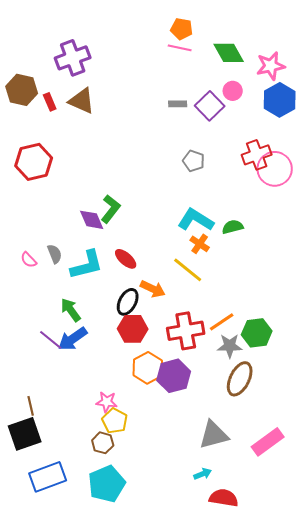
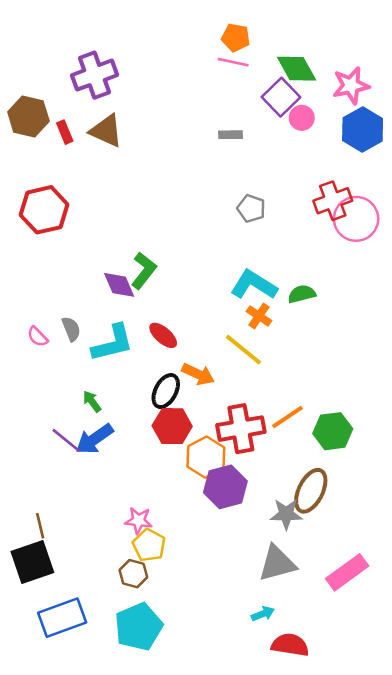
purple square: (210, 106) -> (281, 97), moved
green arrow: (71, 310) -> (92, 401), size x0.7
gray star: (230, 346) -> (286, 514), moved
orange hexagon: (148, 368) -> (206, 457), moved

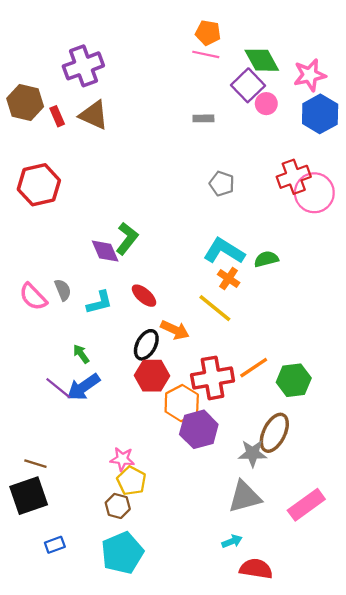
pink semicircle: (38, 337) -> (33, 297), size x1.5
cyan L-shape: (113, 343) -> (99, 302), size x0.7
brown line: (40, 526) -> (35, 464), turned -60
blue rectangle: (62, 618) -> (55, 545), size x0.5

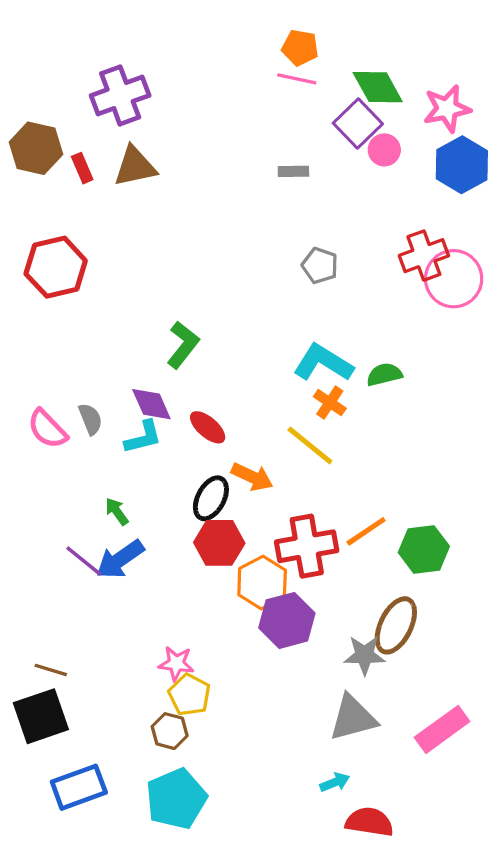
brown triangle: (94, 115) -> (135, 166), turned -36
purple diamond: (105, 251) -> (151, 404), moved
blue rectangle: (55, 545) -> (79, 787), size x1.8

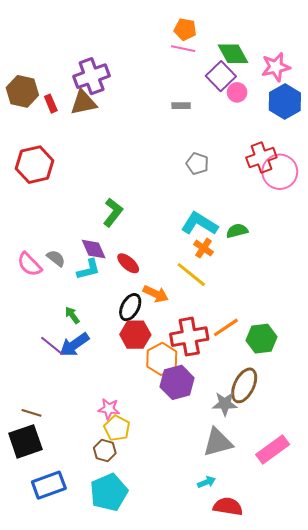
purple cross: (120, 95) -> (92, 76), moved
gray semicircle: (90, 419) -> (56, 258), turned -30

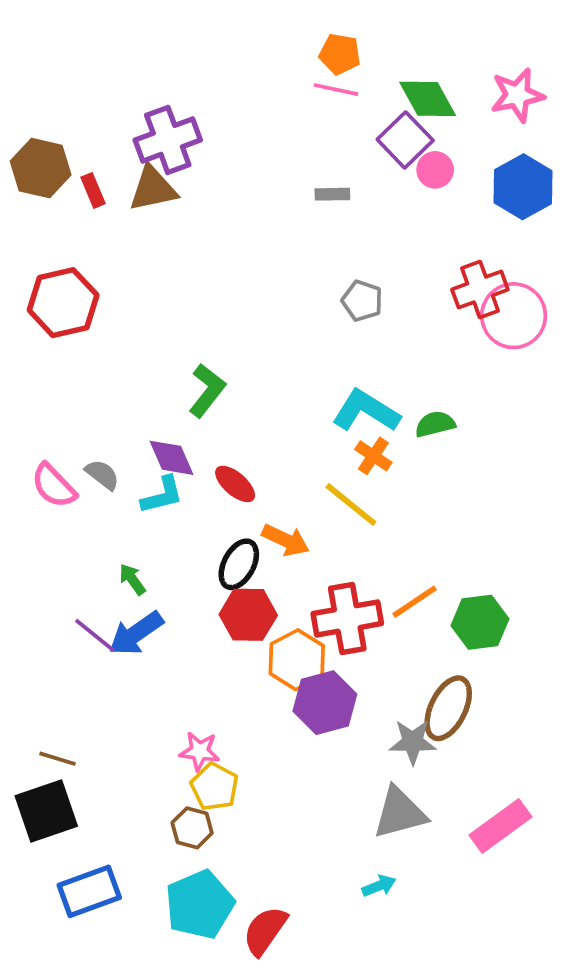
pink star: (276, 67) -> (517, 95), moved
red semicircle: (228, 507) -> (265, 931), moved, turned -64

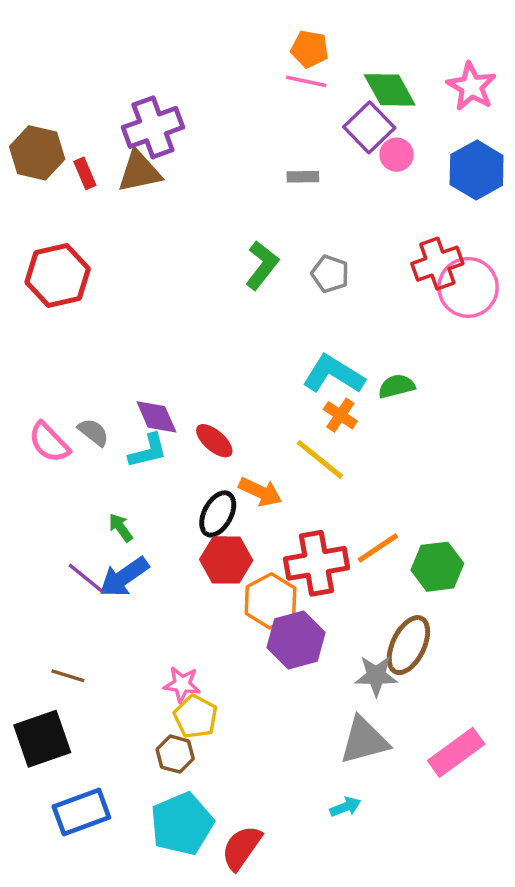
pink star: (517, 95) -> (471, 86), turned -30
green L-shape: (207, 390) -> (262, 265), moved
brown line: (57, 759) -> (68, 676), moved

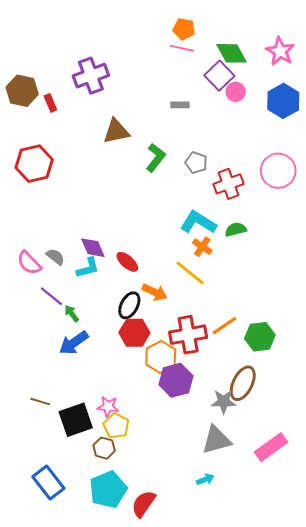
brown triangle: (139, 172) -> (116, 131), moved
red cross: (437, 264) -> (229, 184), moved
purple line: (87, 579) -> (51, 296), moved
black square: (42, 739) -> (76, 420), moved
blue rectangle: (81, 812) -> (48, 482), turned 72

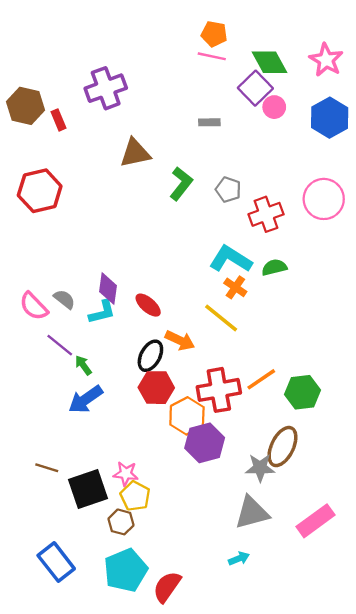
purple diamond: (93, 248) -> (108, 289), turned 32

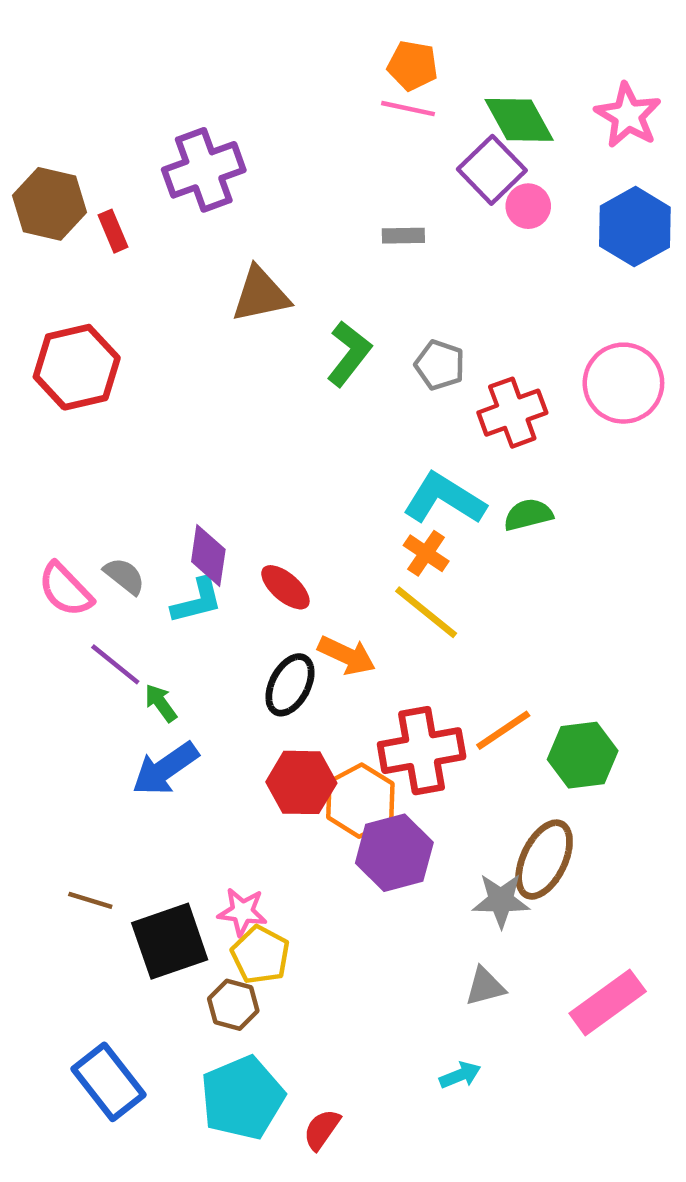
orange cross: (235, 287) -> (426, 553), moved
red hexagon: (156, 388) -> (301, 782), moved
gray triangle: (252, 513) -> (485, 987), size x0.6
red semicircle: (167, 587) -> (322, 1129), size x0.7

